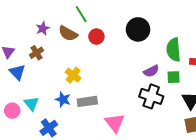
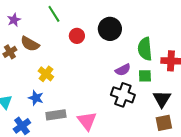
purple star: (43, 28) -> (14, 20), moved
brown semicircle: (68, 33) -> (30, 44), moved
red circle: (96, 37) -> (77, 36), moved
gray rectangle: (87, 101) -> (56, 115), moved

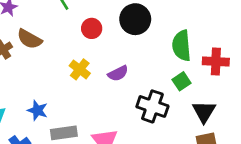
purple semicircle: (123, 70) -> (118, 73), moved
yellow cross: (46, 74) -> (80, 69), moved
green square: (145, 76) -> (181, 81), turned -32

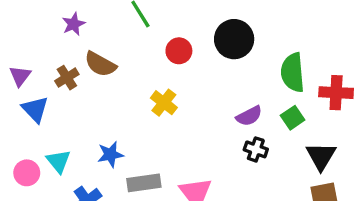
purple semicircle: (118, 73) -> (249, 116), moved
black cross: (152, 106) -> (256, 149), size x0.6
blue star: (37, 110) -> (110, 154), turned -30

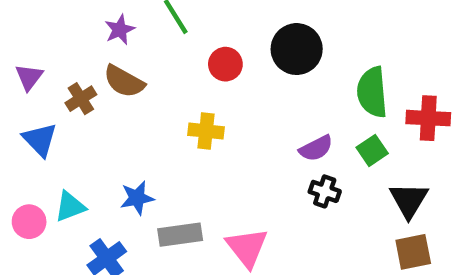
purple star: (74, 24) -> (120, 30), moved
purple triangle: (20, 76) -> (29, 77), moved
yellow cross: (164, 103) -> (206, 131), turned -32
cyan triangle: (59, 161) -> (70, 207), turned 48

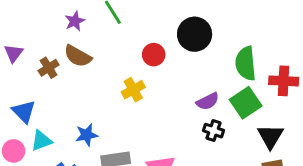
red circle: (225, 64) -> (154, 55), moved
yellow cross: (206, 131) -> (133, 90), turned -35
blue triangle: (40, 140) -> (24, 112), moved
green square: (372, 150) -> (246, 103), size x1.5

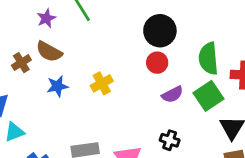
red circle: (154, 55) -> (157, 63), moved
black cross: (214, 131) -> (170, 140), moved
blue star: (87, 135) -> (57, 86), moved

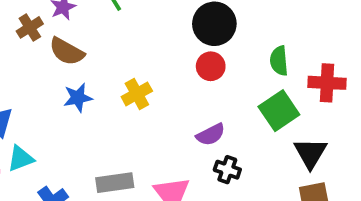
green semicircle: (208, 58) -> (279, 61), size x0.7
brown cross: (21, 63) -> (30, 27), moved
purple semicircle: (172, 94) -> (211, 135), moved

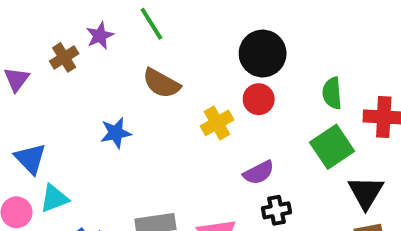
brown semicircle: (67, 51) -> (161, 83), moved
yellow cross: (137, 94) -> (217, 123), moved
black cross: (227, 170) -> (276, 210), turned -30

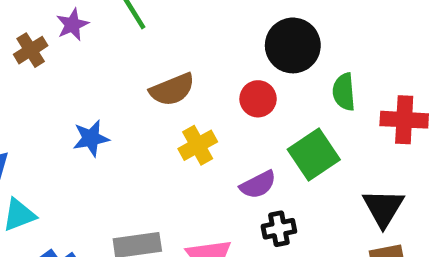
black circle: (263, 53) -> (293, 45), moved
brown semicircle: (161, 83) -> (172, 90), moved, turned -51
yellow cross: (217, 123) -> (198, 145), moved
green square: (332, 147) -> (314, 155), moved

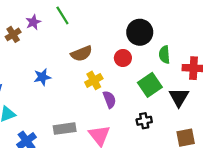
purple semicircle: (258, 185) -> (109, 99), moved, turned -84
black triangle: (383, 208) -> (179, 97), moved
black cross: (279, 229) -> (144, 121), moved

